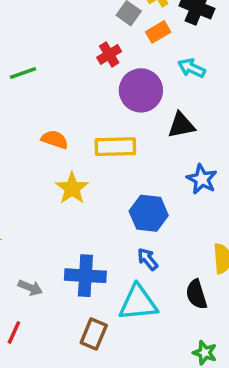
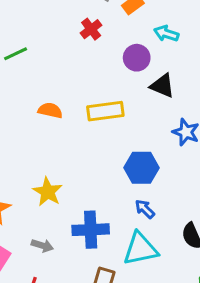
purple circle: (141, 90) -> (137, 58), moved, size x0.7
black triangle: (181, 125) -> (162, 86), turned 40
yellow star: (72, 188) -> (48, 192), moved

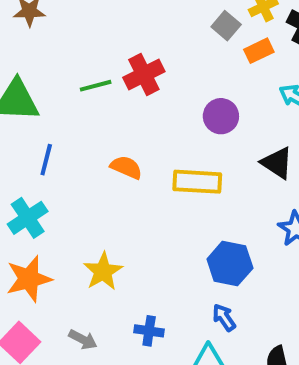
red cross: (91, 29) -> (144, 75), moved, size x1.4
purple circle: (137, 58) -> (221, 116), moved
blue cross: (91, 230) -> (149, 331), size x0.6

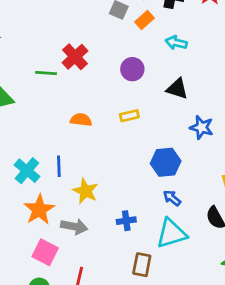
green line: (96, 86) -> (46, 73), turned 35
blue line: (46, 160) -> (59, 166), moved
yellow rectangle: (197, 182) -> (129, 116), size x0.6
gray arrow: (83, 339) -> (74, 227), moved, size x1.4

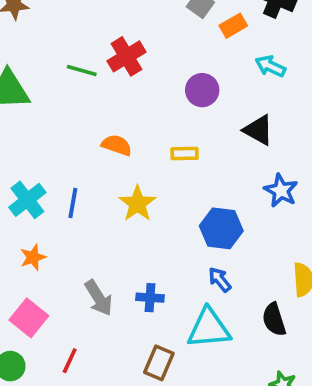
yellow star: (85, 191) -> (137, 204), moved
orange star: (39, 210) -> (33, 257), size x0.6
gray arrow: (74, 227) -> (99, 298), moved, turned 35

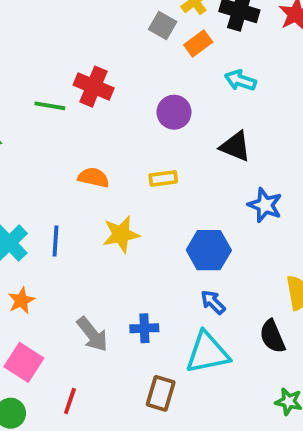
red cross: (127, 56) -> (94, 87), turned -30
yellow star: (137, 204) -> (121, 234), turned 30

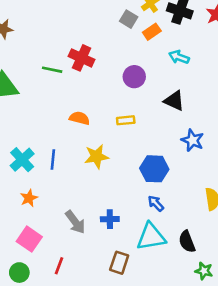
black semicircle: (272, 336) -> (187, 242), moved

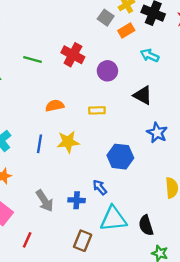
red cross: (82, 58) -> (73, 55), moved
orange semicircle: (79, 118) -> (55, 106), turned -30
blue line: (53, 159) -> (40, 144), moved
blue arrow: (156, 203) -> (100, 187), moved

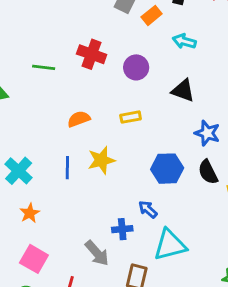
gray arrow: (45, 201) -> (97, 253), moved
black semicircle: (146, 225) -> (208, 172), moved

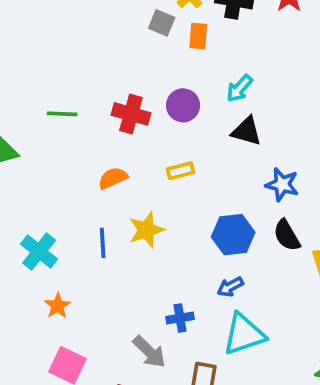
orange rectangle: (152, 15) -> (198, 36), turned -42
cyan arrow: (184, 41) -> (239, 88), moved, turned -60
red cross: (92, 54) -> (131, 114), moved
blue arrow: (148, 209) -> (230, 287), moved, turned -66

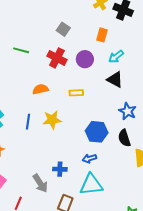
gray square: (162, 23) -> (63, 29), moved
orange rectangle: (198, 36) -> (102, 35), moved

